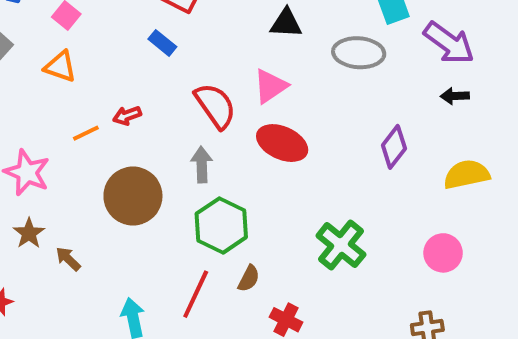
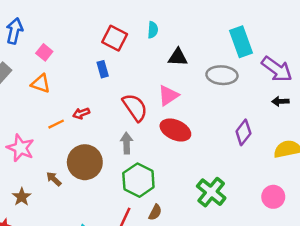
blue rectangle: (162, 43) -> (103, 69), turned 35
brown star: (29, 233) -> (22, 197), moved
brown arrow: (68, 259) -> (54, 179), moved

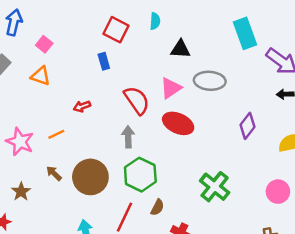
gray ellipse: (222, 75) -> (210, 81), moved
orange line: (56, 124) -> (56, 134), moved
brown circle: (85, 162) -> (90, 177), moved

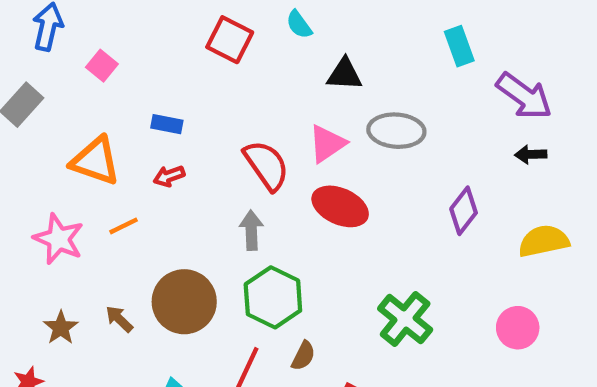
cyan semicircle: (155, 21) -> (299, 25), turned 140
cyan rectangle: (245, 33) -> (459, 46), size x0.7
blue rectangle: (104, 61) -> (167, 124), moved, turned -63
orange triangle: (41, 76) -> (95, 161), moved, size x1.4
brown arrow: (54, 173) -> (119, 319), moved

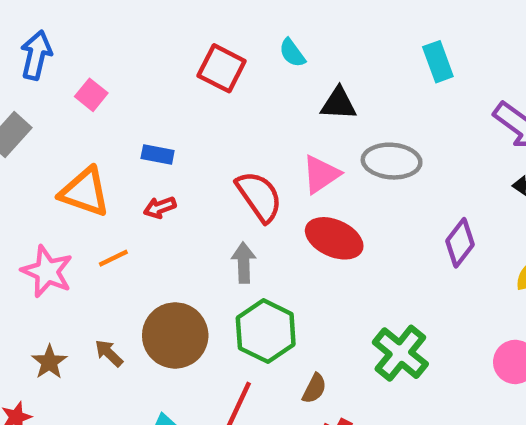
cyan rectangle: (459, 46) -> (438, 62), moved
brown semicircle: (303, 356) -> (314, 388), moved

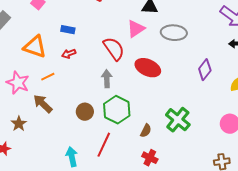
pink triangle: (321, 174) -> (136, 29), moved
brown circle: (175, 335) -> (85, 112), moved, size x0.6
brown arrow: (109, 353) -> (43, 104), moved, size x1.5
brown semicircle: (314, 388) -> (146, 131), moved

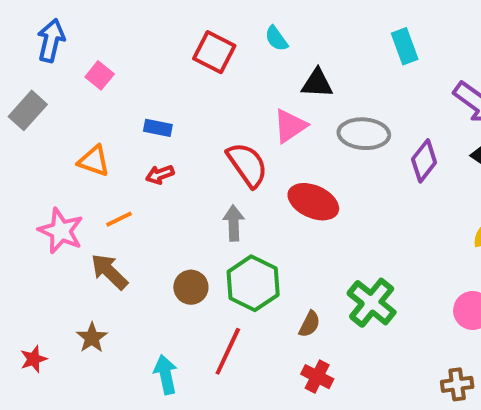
orange triangle: (35, 47) -> (94, 161), size x0.7
purple diamond: (205, 70) -> (424, 161), moved
brown star: (19, 124) -> (92, 338), moved

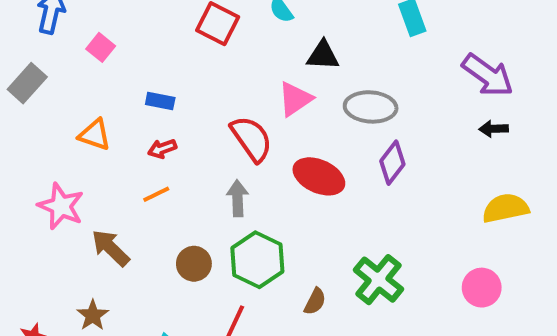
purple diamond: (424, 161) -> (392, 163), moved
orange line: (119, 219) -> (156, 194), moved

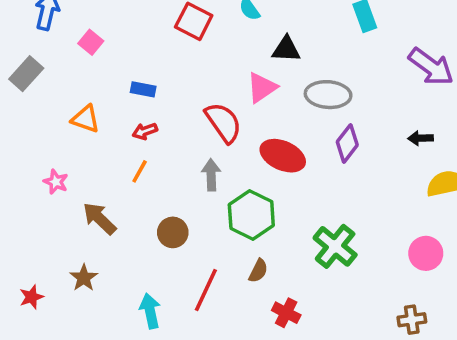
black arrow: (494, 129) -> (421, 138), moved
orange line: (156, 194) -> (140, 171), turned -35
pink star: (61, 206) -> (56, 182), size x0.6
green hexagon: (257, 260) -> (251, 215), moved
brown semicircle: (315, 301) -> (258, 271), moved

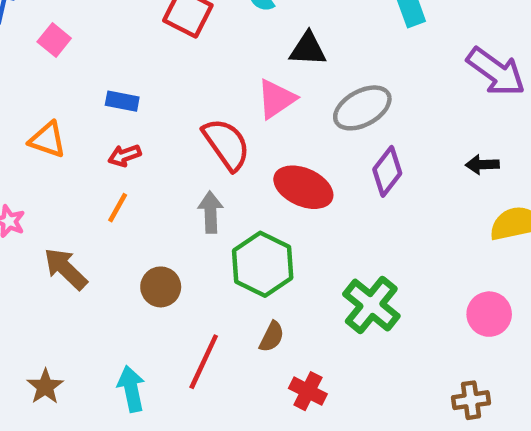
gray ellipse: (328, 95) -> (362, 108), turned -33
brown star: (84, 278) -> (45, 387), moved

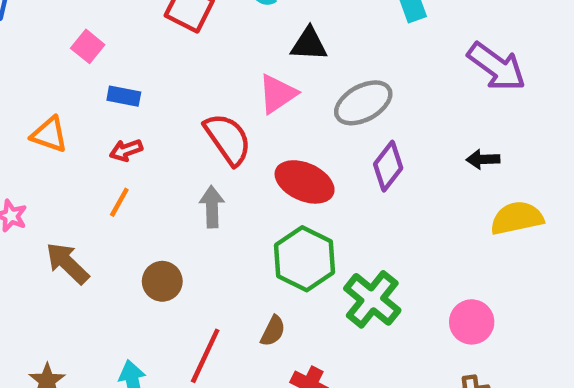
pink square: (54, 40) -> (88, 46), moved
green hexagon: (263, 264) -> (305, 259), moved
pink circle: (489, 314) -> (472, 322), moved

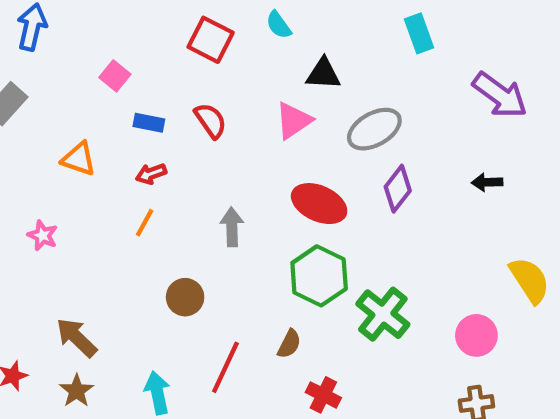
red semicircle: (228, 139) -> (211, 121), moved, size x0.7
yellow semicircle: (517, 218) -> (530, 280), moved, turned 69
brown arrow: (67, 263) -> (77, 338), moved

